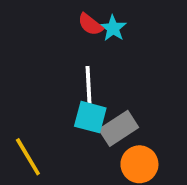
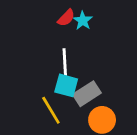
red semicircle: (90, 24) -> (66, 18), turned -84
yellow line: (28, 157) -> (51, 110), moved

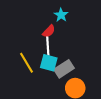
red semicircle: (66, 18) -> (49, 31), moved
yellow line: (51, 110) -> (26, 63), moved

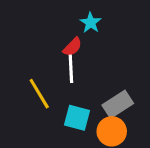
cyan square: (49, 63) -> (77, 118), moved
gray rectangle: (64, 69) -> (118, 104), moved

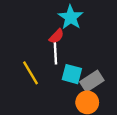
cyan star: (91, 23) -> (71, 17), size x1.5
cyan square: (77, 118) -> (72, 74), moved

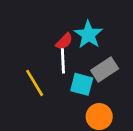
cyan star: (71, 17) -> (88, 35), moved
gray rectangle: (92, 81) -> (105, 70), moved

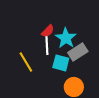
cyan star: (88, 35) -> (66, 38), moved

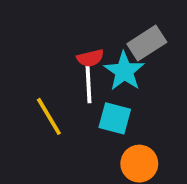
red semicircle: (48, 31) -> (90, 58), turned 32
gray rectangle: (78, 52) -> (147, 43), moved

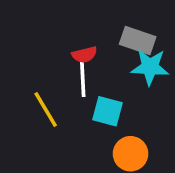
gray rectangle: (147, 43) -> (138, 40), turned 52
cyan star: (124, 71) -> (150, 67), moved, turned -30

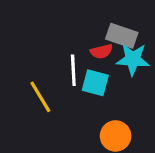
red semicircle: (85, 55) -> (101, 51), moved
cyan square: (108, 111) -> (95, 83), moved

